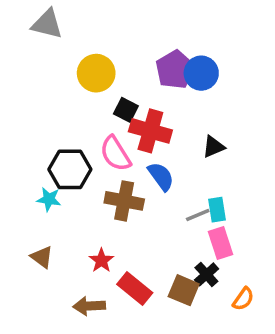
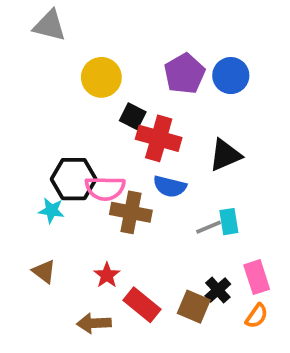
blue circle: (201, 73) -> (231, 76), moved
black triangle: (213, 147) -> (225, 155), size x1.4
pink semicircle: (115, 154) -> (105, 188), moved, turned -57
blue semicircle: (161, 176) -> (170, 186), turned 140
pink rectangle: (220, 243) -> (257, 277), moved

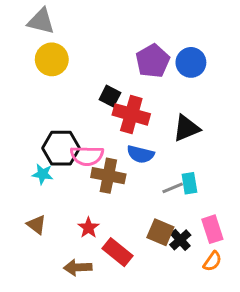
yellow circle: (101, 77) -> (52, 59), moved
brown square: (194, 307) -> (160, 232), moved

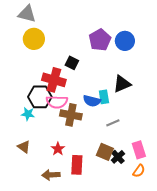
red cross: (131, 114) -> (54, 80), moved
cyan rectangle: (189, 183) -> (104, 97), moved
red rectangle: (118, 252) -> (77, 165), turned 54

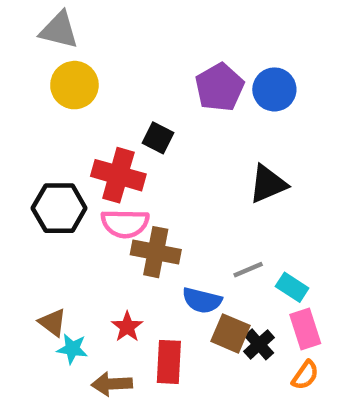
black hexagon: (40, 97) -> (59, 208), moved
cyan rectangle: (104, 97) -> (292, 287), moved, turned -48
blue semicircle: (92, 101) -> (202, 300), moved
cyan star: (28, 114) -> (72, 349), moved

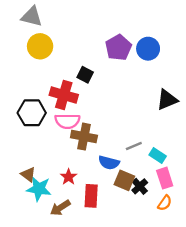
black triangle: (268, 184) -> (167, 100), moved
cyan star: (72, 349) -> (39, 189), size x1.5
brown arrow: (112, 384) -> (60, 208), turned -30

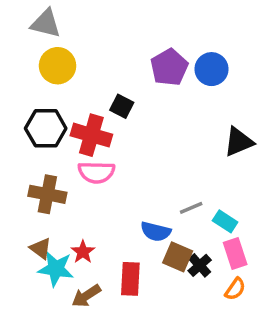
black hexagon: (32, 113) -> (46, 128), moved
brown cross: (84, 137) -> (47, 194), moved
red star: (69, 177) -> (83, 252), moved

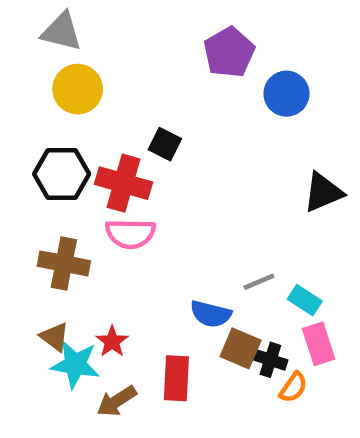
purple pentagon: (169, 67) -> (229, 52), moved
black cross: (200, 265) -> (270, 360), turned -30
orange semicircle: (235, 289) -> (293, 387), moved

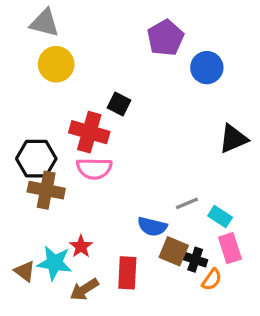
black hexagon: (62, 174) -> (36, 159), moved
brown triangle: (55, 337) -> (25, 271), moved

